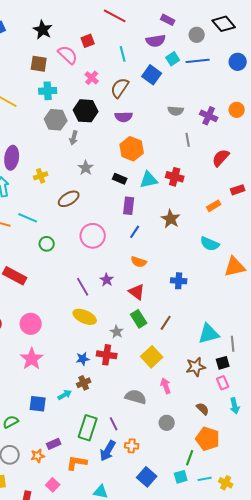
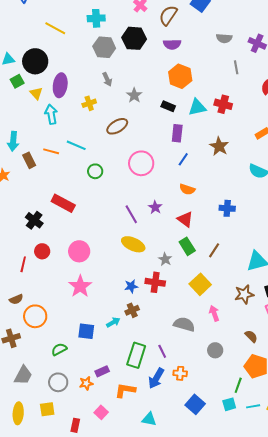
gray arrow: (74, 138) -> (107, 79), moved, turned -40

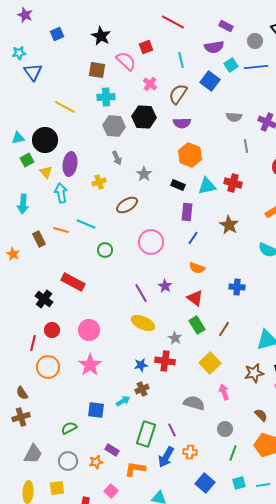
cyan arrow: (13, 141) -> (23, 204), moved
brown semicircle: (16, 299) -> (22, 393), moved, turned 80
orange circle: (35, 316) -> (48, 367), moved
purple rectangle: (102, 371) -> (112, 450), turned 56
green line: (238, 385) -> (233, 453), moved

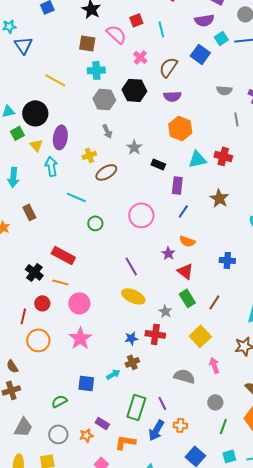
cyan line: (181, 60) -> (161, 29), moved
black rectangle: (178, 185) -> (158, 164), moved
brown ellipse: (127, 205) -> (106, 172), moved
orange line: (61, 230) -> (60, 282), moved
purple star: (165, 286) -> (168, 253), moved

